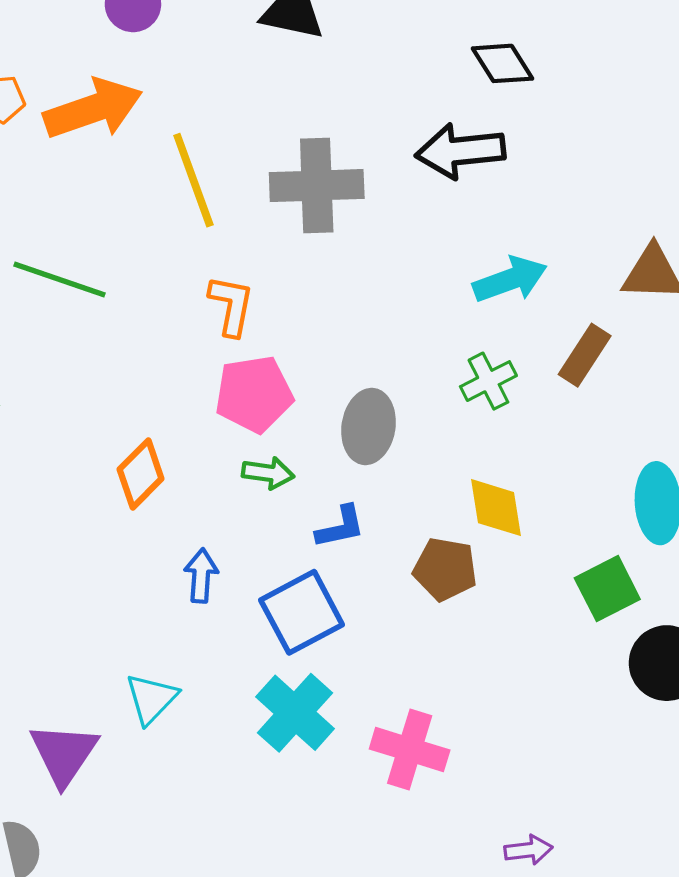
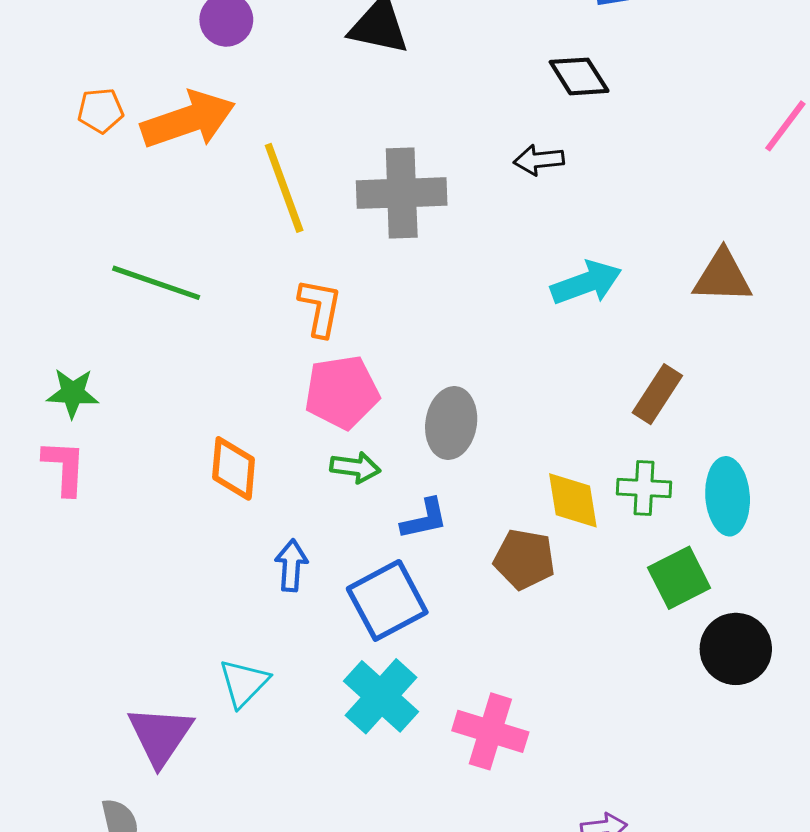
black arrow: (460, 151) -> (539, 160), size x0.6
brown rectangle: (585, 355) -> (657, 394), moved
green cross: (488, 381) -> (644, 488), moved, turned 30
orange diamond: (141, 474) -> (234, 468), turned -40

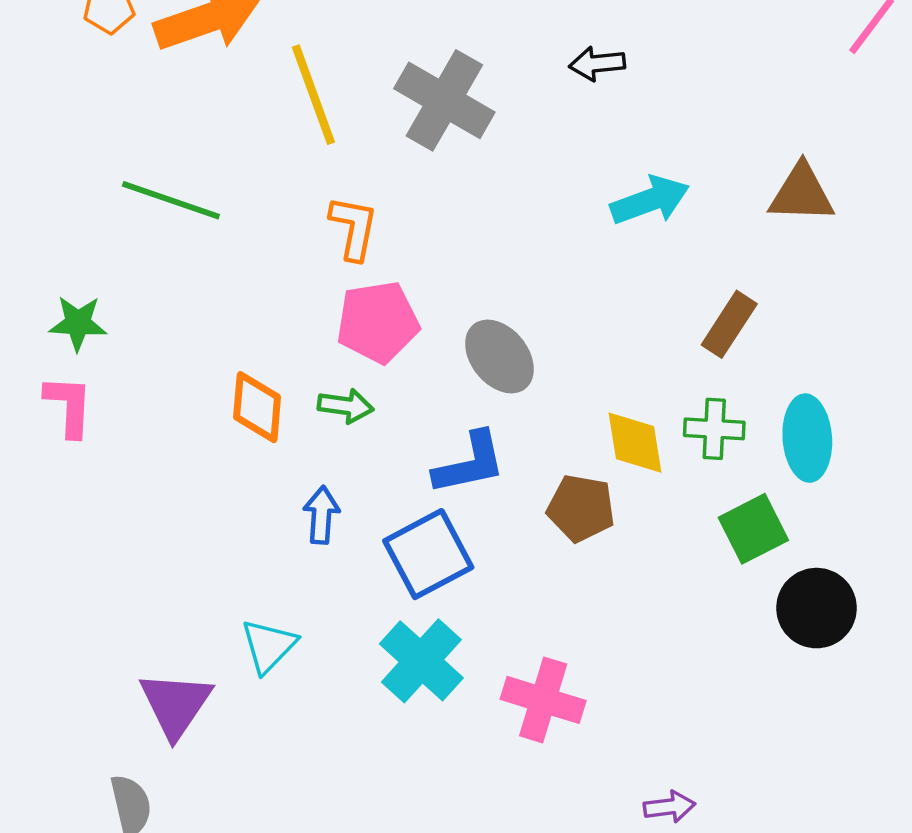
gray cross: (402, 193) -> (444, 100), turned 32
gray ellipse: (451, 423) -> (499, 356), turned -48
green arrow: (355, 467) -> (346, 406), moved
blue L-shape: (424, 519) -> (470, 463), size x1.4

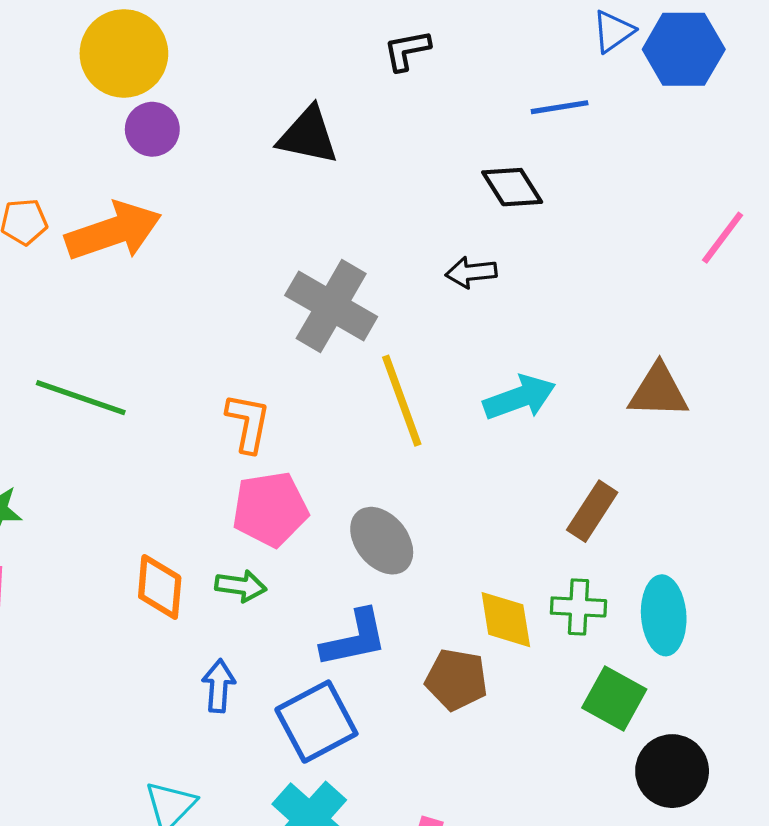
yellow line: (313, 95) -> (402, 401), moved
green square: (753, 529) -> (614, 698), turned -34

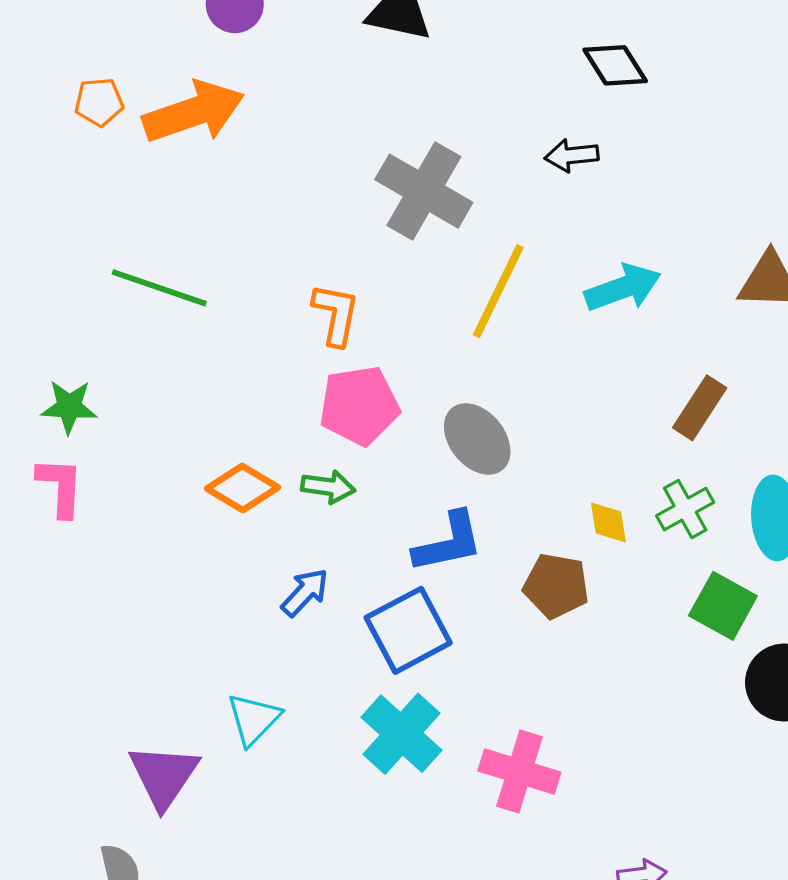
yellow line: (402, 401) -> (498, 291), turned 46
orange diamond: (160, 587) -> (243, 488), turned -64
green cross: (578, 607) -> (685, 509), turned -32
yellow diamond: (506, 620) -> (608, 522), size x0.7
blue arrow: (219, 686) -> (305, 592), turned 39

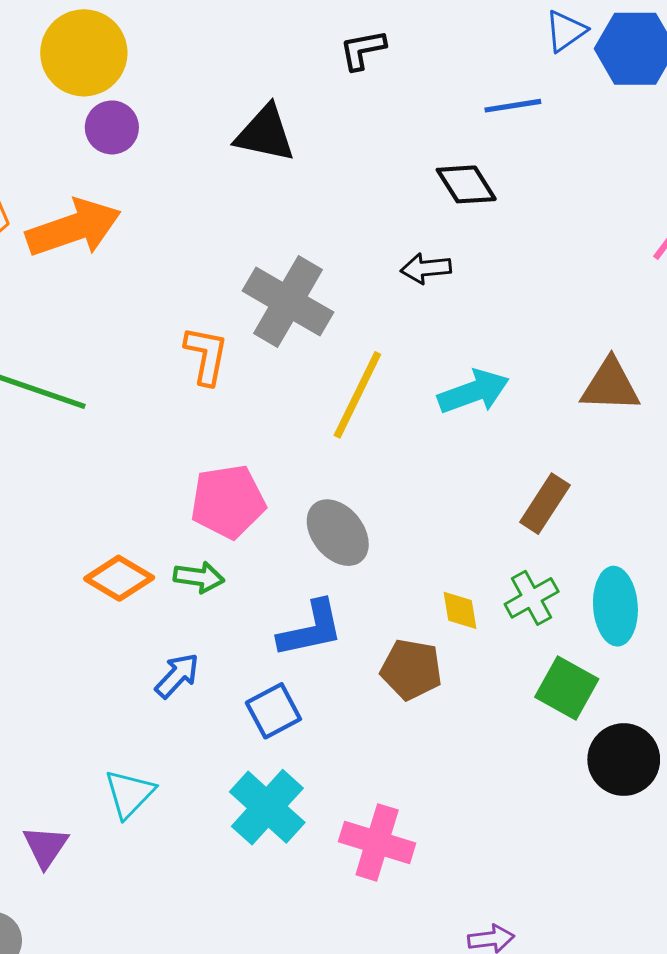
orange L-shape: (336, 314) -> (206, 355), moved
blue square: (408, 630) -> (273, 711), size x0.7
purple triangle: (164, 776) -> (46, 847), size x0.7

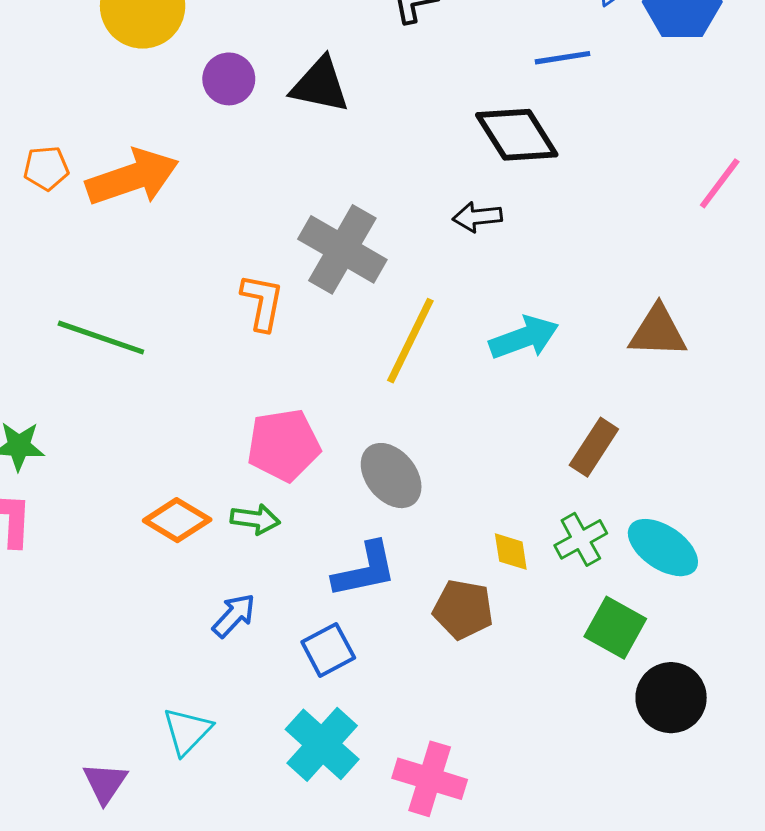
purple circle: (112, 127) -> (229, 79), moved
black diamond: (466, 184) -> (517, 135), size x1.4
cyan ellipse: (615, 606) -> (663, 548), turned -52

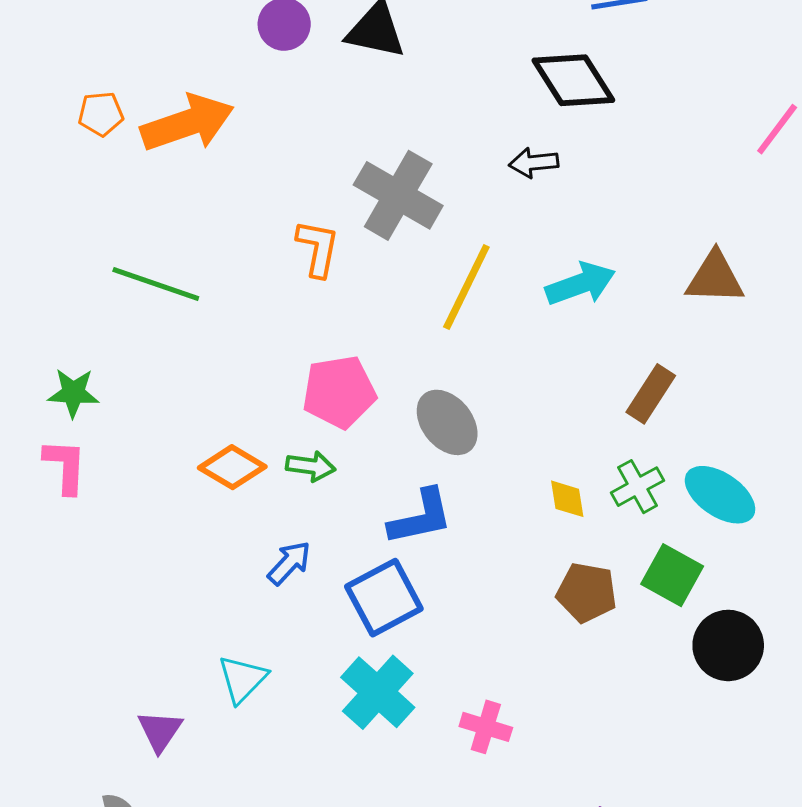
brown pentagon: (463, 609) -> (587, 592), moved
blue square: (328, 650) -> (384, 598), size x1.4
pink cross: (430, 779) -> (486, 727), size x0.7

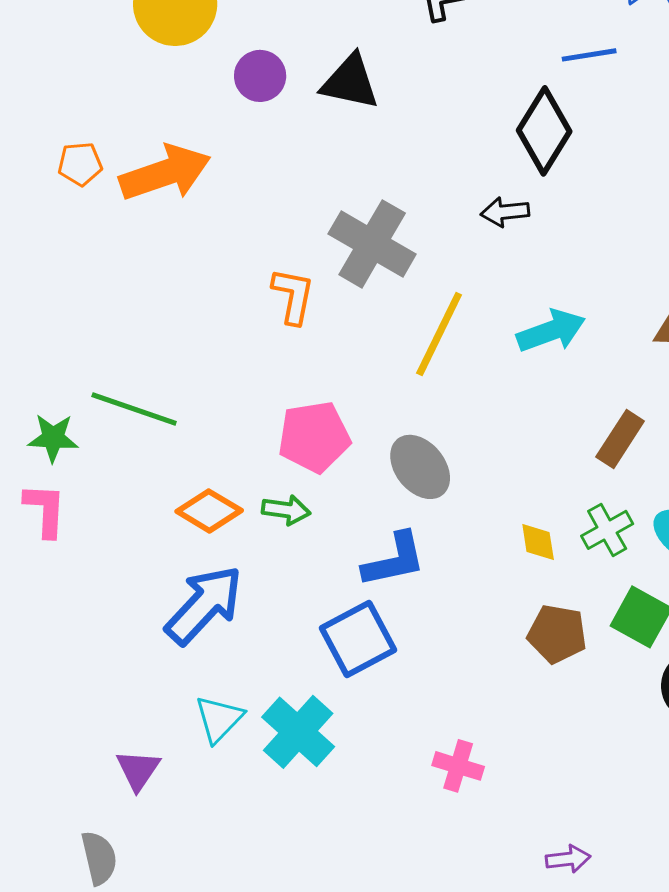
black diamond: (573, 80) -> (544, 131), turned 64
green line: (156, 284) -> (134, 409), moved
blue arrow: (289, 563) -> (204, 605), moved, size x1.8
cyan cross: (378, 692) -> (298, 732), moved

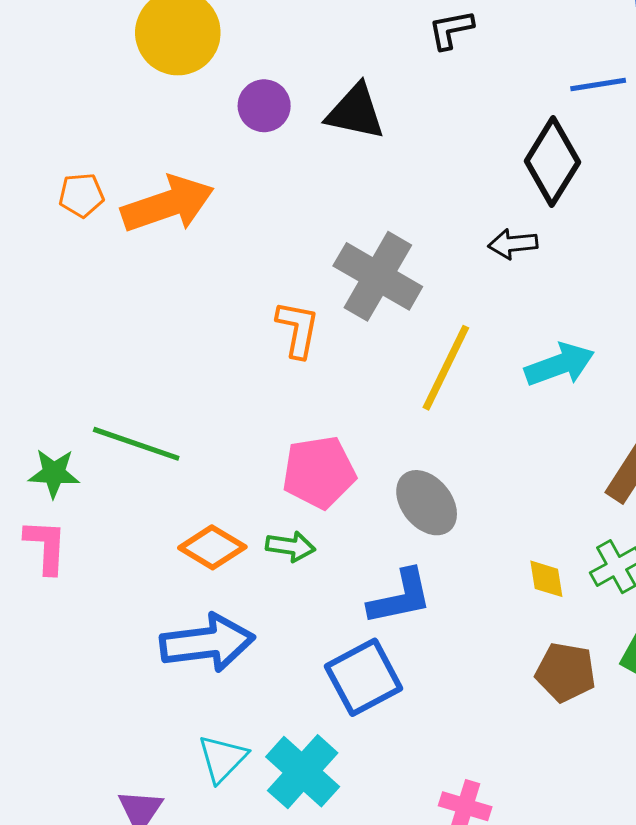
blue arrow: (204, 605) -> (207, 643), turned 40

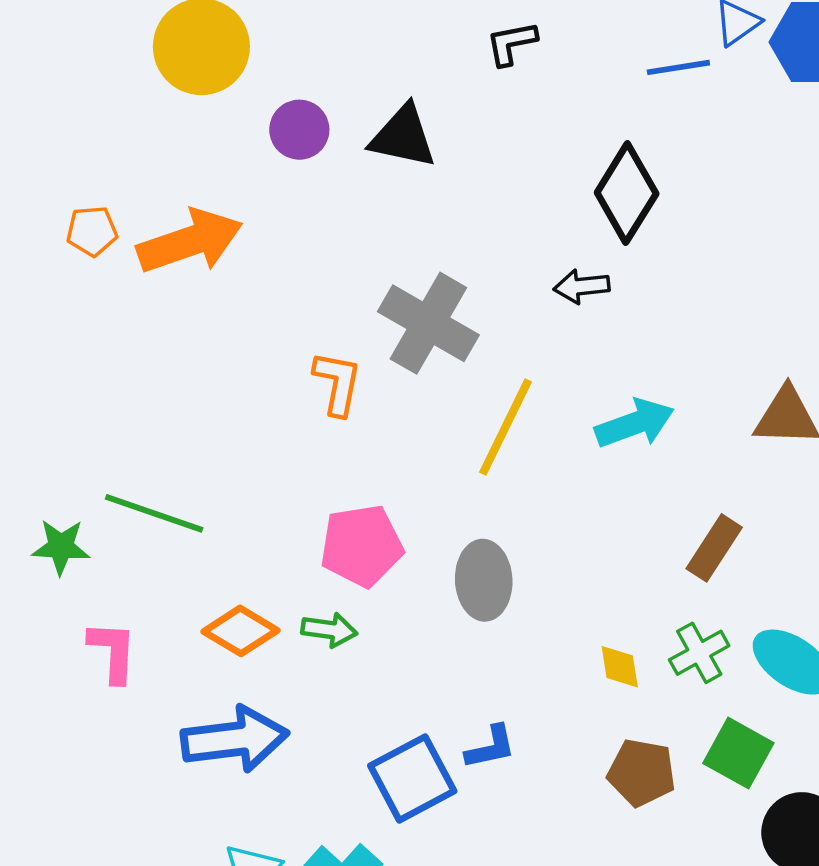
blue line: (598, 84) -> (678, 67), moved
gray ellipse: (427, 503) -> (484, 580), turned 36
pink L-shape: (46, 546) -> (113, 652), moved
blue L-shape: (400, 597) -> (491, 747), moved, size x0.7

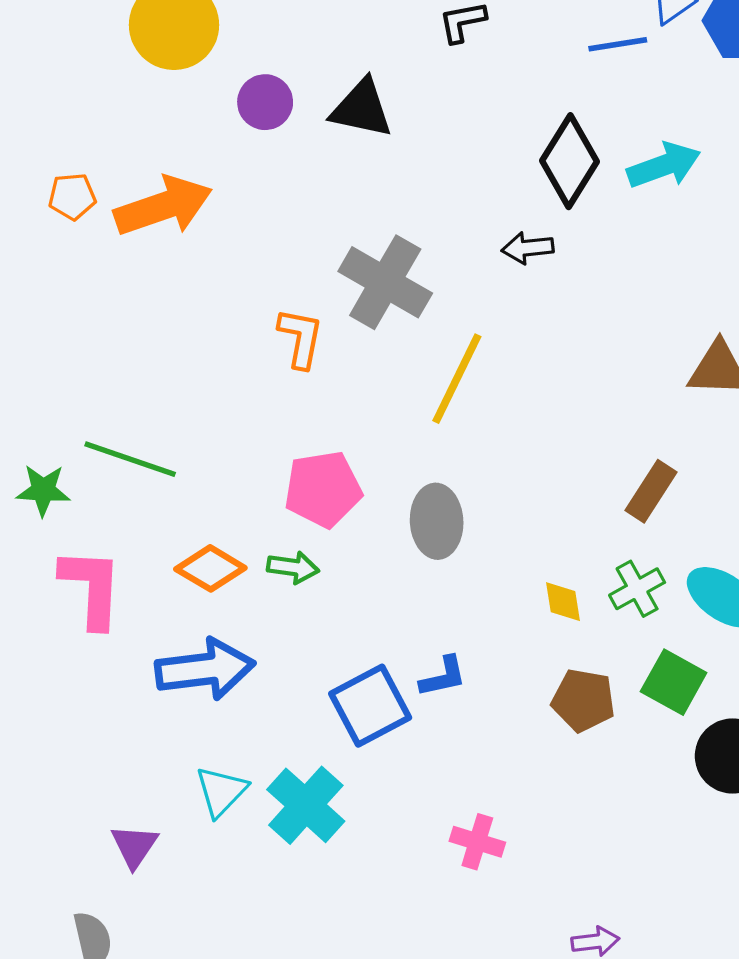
cyan arrow: (635, 423) -> (664, 165), moved
pink L-shape: (113, 652) -> (91, 588), size x1.4

